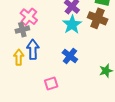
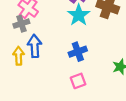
blue cross: (70, 56) -> (78, 52), turned 35
pink square: (51, 83) -> (78, 81), moved

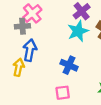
blue cross: (78, 52) -> (69, 65), turned 30
yellow arrow: (19, 56) -> (19, 67), moved

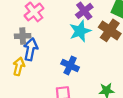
gray cross: (22, 26) -> (23, 36), moved

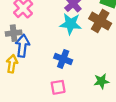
cyan star: (80, 31) -> (71, 24), turned 30

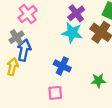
gray cross: (14, 33) -> (16, 37), turned -32
green star: (101, 81) -> (98, 81), moved

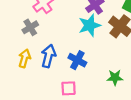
cyan star: (72, 33) -> (89, 25), turned -30
blue arrow: (24, 50) -> (48, 56), moved

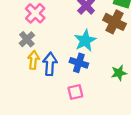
cyan star: (89, 25) -> (85, 40), moved
yellow arrow: (25, 58) -> (33, 60), moved

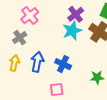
cyan star: (85, 40) -> (72, 31), moved
yellow arrow: (33, 60) -> (14, 63), moved

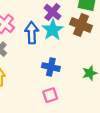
blue arrow: (37, 62) -> (32, 33), moved

